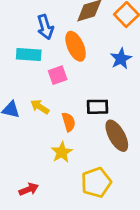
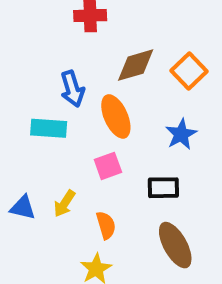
pink square: (58, 75) -> (108, 166), moved
yellow arrow: (40, 107) -> (64, 204), turned -90
black rectangle: (98, 107) -> (163, 188), moved

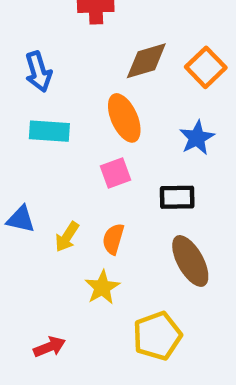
blue arrow: (72, 89) -> (38, 72), moved
yellow arrow: (64, 204) -> (67, 237), moved
orange semicircle: (106, 225) -> (113, 239), turned -148

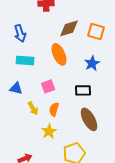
orange square: (206, 67) -> (96, 31), turned -30
pink square: (115, 173) -> (48, 86), moved
blue triangle: (21, 219) -> (16, 88), moved
yellow arrow: (67, 237) -> (33, 108), turned -64

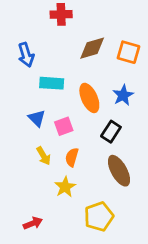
orange ellipse: (59, 54) -> (89, 98), moved
cyan rectangle: (25, 60) -> (52, 83), moved
blue triangle: (16, 88) -> (37, 118), moved, turned 32
black rectangle: (83, 90) -> (111, 132), turned -56

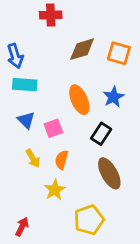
cyan rectangle: (52, 83) -> (25, 85), moved
red arrow: (33, 223) -> (22, 227), turned -42

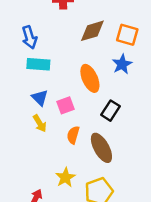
blue star: (113, 97) -> (122, 64), moved
yellow arrow: (33, 158) -> (40, 123), moved
brown ellipse: (109, 173) -> (101, 148), moved
yellow star: (55, 190) -> (65, 177), moved

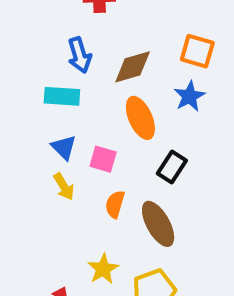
brown diamond: (92, 31) -> (133, 67), moved
blue arrow: (29, 37) -> (80, 55), moved
pink square: (65, 105) -> (103, 159), turned 36

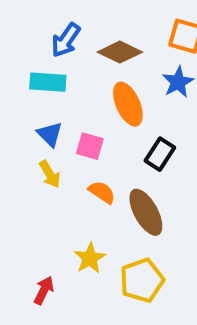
blue arrow: (80, 55) -> (66, 40), turned 52
brown diamond: (133, 67) -> (120, 52), turned 42
orange semicircle: (115, 204) -> (102, 192), turned 108

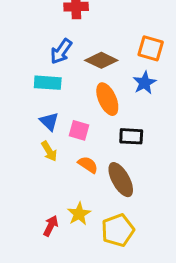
black rectangle: (160, 154) -> (131, 136), turned 60
red arrow: (44, 290) -> (51, 226), moved

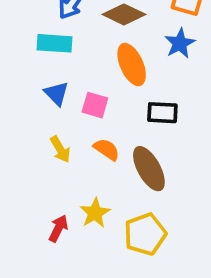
yellow arrow: (49, 151) -> (60, 149), moved

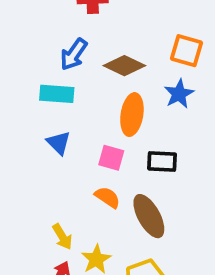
orange ellipse: (132, 65) -> (132, 115), turned 33
pink square: (95, 105) -> (111, 158), moved
yellow arrow: (60, 149) -> (62, 237), moved

